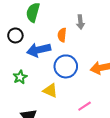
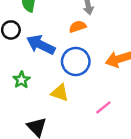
orange semicircle: (62, 35) -> (78, 27), moved, turned 72
blue arrow: (39, 50) -> (41, 45), turned 45

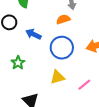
blue arrow: (41, 45) -> (33, 34), size x0.7
yellow triangle: (60, 93) -> (57, 77), moved, turned -35

